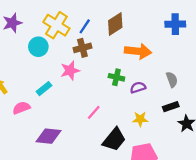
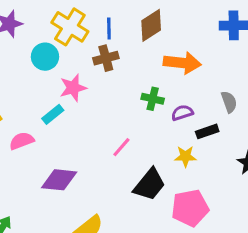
blue line: (85, 26) -> (109, 29), turned -35
pink star: (70, 70) -> (73, 88), moved
black rectangle: (171, 107) -> (207, 131), moved

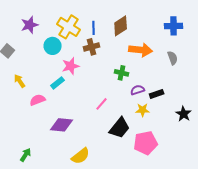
gray semicircle: (229, 102) -> (173, 58), moved
purple semicircle: (182, 113) -> (138, 90), moved

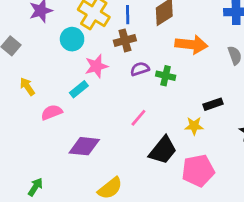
purple semicircle: (138, 90) -> (140, 69), moved

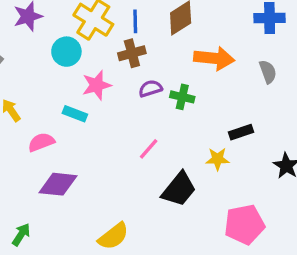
cyan rectangle: (79, 89) -> (75, 114), turned 60
purple diamond: (84, 146) -> (58, 184), moved
pink pentagon: (198, 171) -> (244, 224), moved

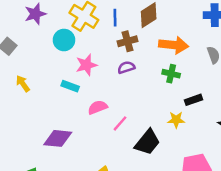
brown cross: (132, 53) -> (128, 41), moved
green cross: (182, 97) -> (171, 74), moved
pink semicircle: (41, 142) -> (98, 107), moved
pink line: (149, 149) -> (120, 123), moved

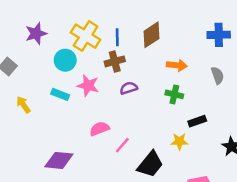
brown cross: (128, 41) -> (115, 61), moved
orange arrow: (174, 45) -> (177, 65), size x0.7
pink star: (86, 65) -> (88, 86), turned 30
cyan rectangle: (70, 86) -> (60, 94), moved

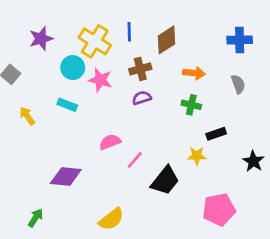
blue line: (117, 37) -> (129, 32), moved
brown cross: (115, 61) -> (140, 69), moved
pink star: (88, 86) -> (100, 80), moved

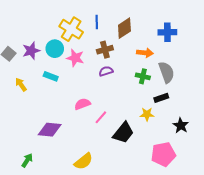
purple star: (41, 39) -> (31, 51), moved
blue cross: (240, 40) -> (167, 32), moved
gray semicircle: (238, 84) -> (166, 72), moved, size x1.5
black star: (253, 161) -> (181, 125), moved

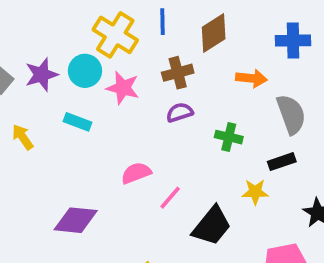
green cross: (143, 76) -> (229, 137), moved

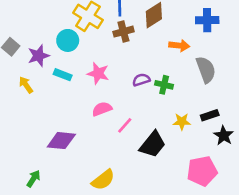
brown cross: (178, 73) -> (123, 32), moved
purple star: (41, 75) -> (39, 56), moved
pink star: (123, 88) -> (98, 73), moved
purple semicircle: (180, 112) -> (141, 80), moved
black rectangle: (282, 162) -> (210, 115), moved

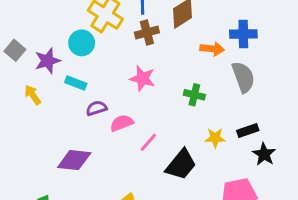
blue cross: (207, 20) -> (243, 34), moved
pink star: (98, 73) -> (142, 78), moved
purple semicircle: (141, 80) -> (96, 108), moved

